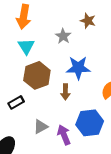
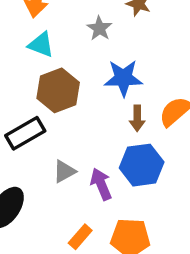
cyan triangle: (26, 46) -> (41, 45), turned -36
brown arrow: (65, 92) -> (137, 118), moved
black rectangle: (16, 102) -> (25, 133), size x1.5

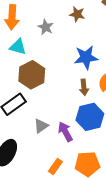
gray star: (99, 28) -> (46, 27), moved
blue star: (123, 78) -> (86, 57), moved

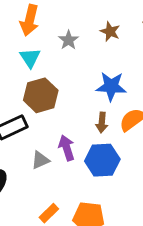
cyan triangle: (18, 47) -> (30, 58), turned 30
purple arrow: (65, 132) -> (67, 148), moved

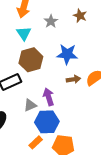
blue star: (111, 86) -> (67, 54), moved
brown arrow: (102, 123) -> (73, 79), turned -104
blue hexagon: (102, 160) -> (47, 122), moved

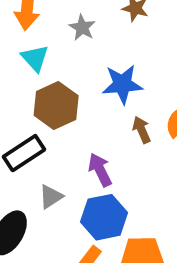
brown arrow: (73, 79) -> (142, 130), turned -96
gray triangle: (30, 105) -> (51, 197), moved

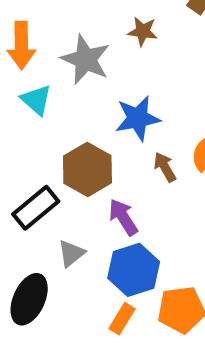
gray star: (82, 28) -> (86, 60), size x1.6
brown hexagon: (56, 105) -> (87, 169), moved

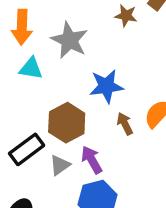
brown star: (143, 31) -> (126, 16), moved
cyan triangle: (36, 100) -> (31, 69), turned -35
gray triangle: (71, 253) -> (60, 165), moved

